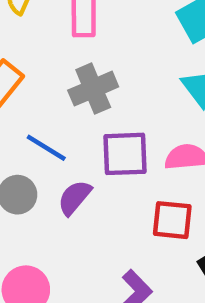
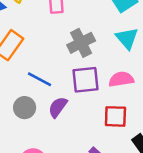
gray cross: (93, 89) -> (81, 43), moved

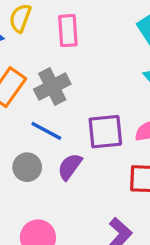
gray cross: (81, 43) -> (52, 87), moved

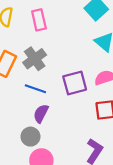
gray circle: (27, 167) -> (30, 137), moved
purple semicircle: (70, 167) -> (41, 114), moved

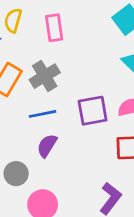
blue line: (35, 89) -> (43, 114), turned -35
gray circle: (30, 137) -> (16, 174), moved

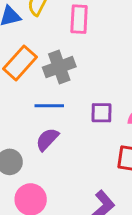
purple square: (93, 111) -> (102, 113), size x0.7

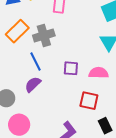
blue line: (49, 106) -> (36, 61), turned 60

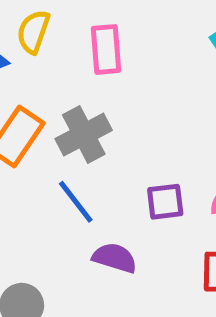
purple semicircle: (33, 84) -> (115, 258), moved, turned 72

